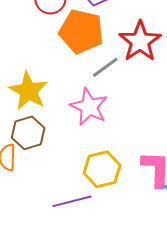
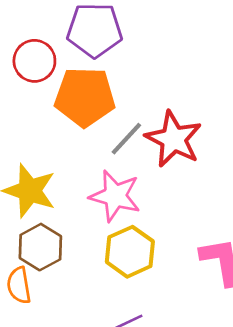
red star: (140, 41) -> (174, 139), moved
yellow hexagon: (102, 169) -> (130, 252), moved

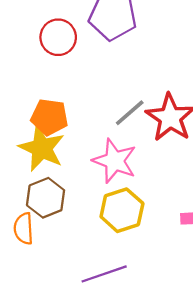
orange pentagon: (85, 97) -> (49, 117), moved, size x0.7

